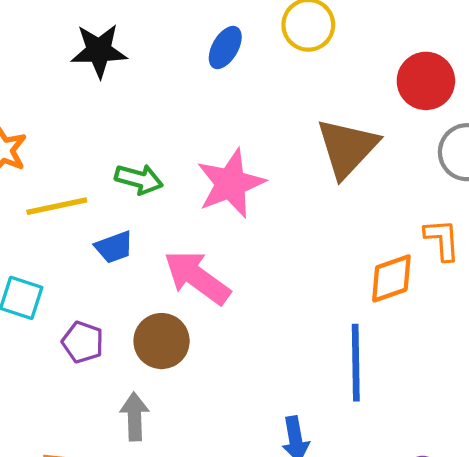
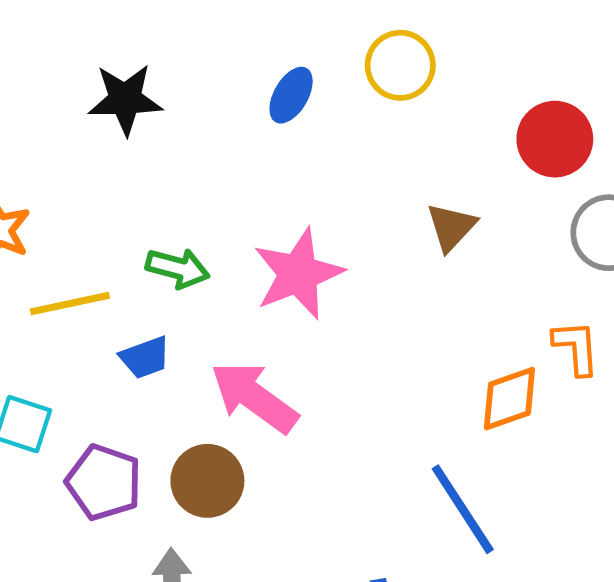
brown triangle: (347, 148) -> (451, 227), size x0.6
purple pentagon: (83, 342) -> (104, 482), size x1.4
blue line: (356, 363) -> (463, 509), turned -32

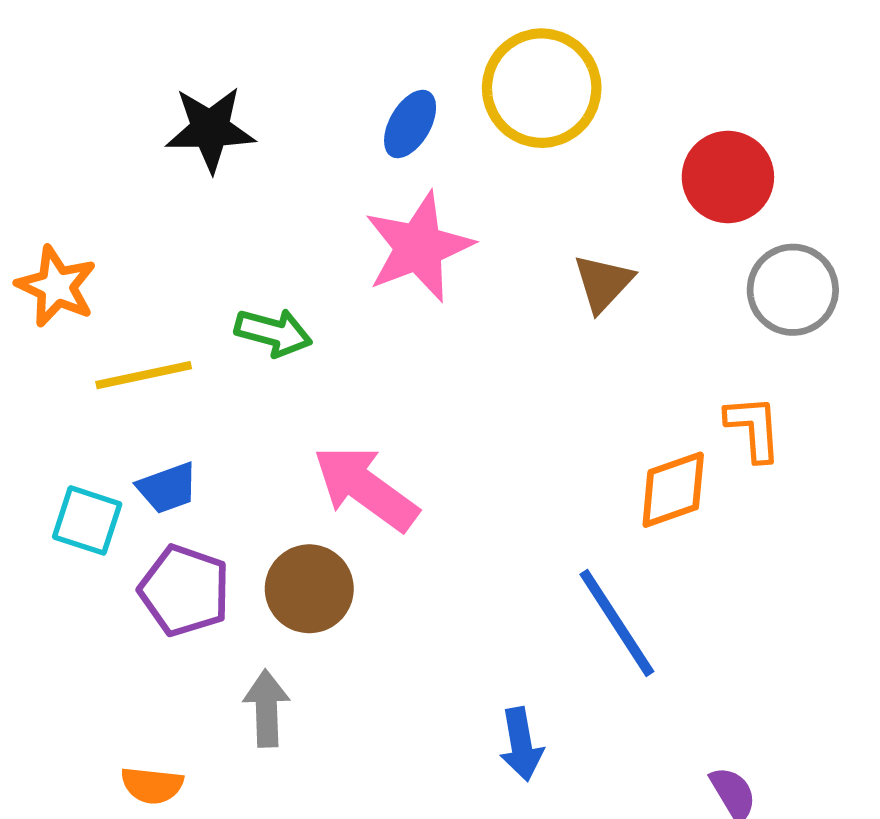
yellow circle: (400, 65) -> (542, 88), size x1.4
pink star: (298, 274) -> (419, 247), moved
blue trapezoid: (145, 357) -> (167, 488), moved

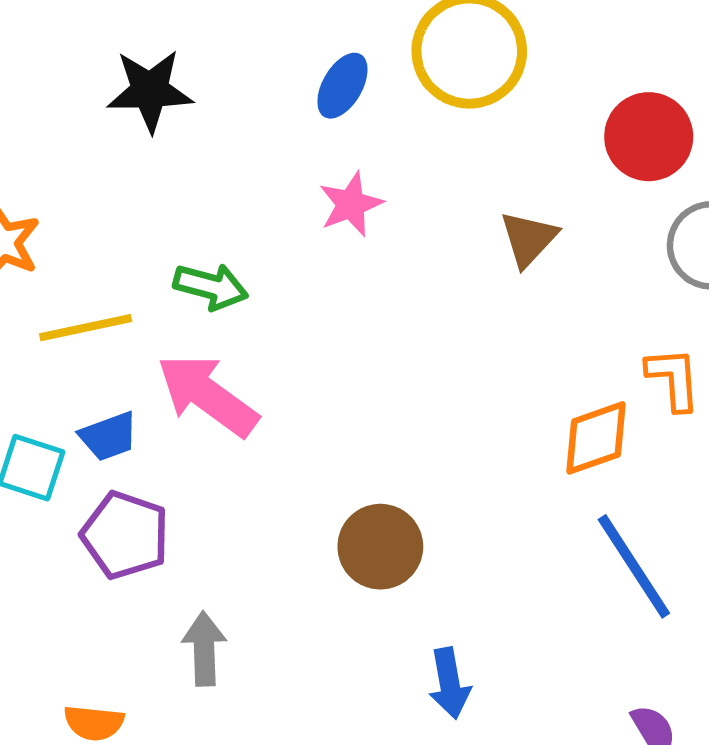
pink star: (419, 247) -> (351, 204), size x0.6
pink arrow: (366, 488) -> (207, 395), moved
brown circle: (309, 589) -> (380, 547), moved
blue line: (617, 623) -> (634, 566), moved

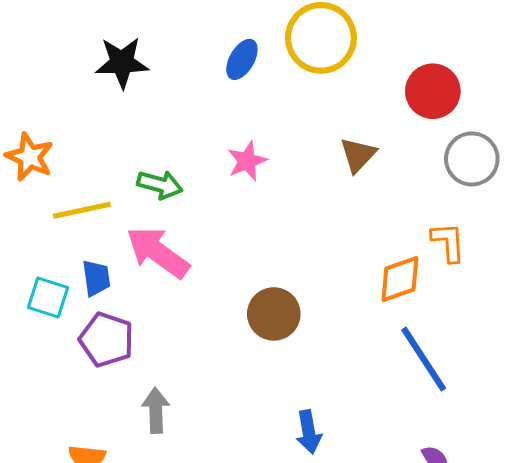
pink star: (351, 204) -> (247, 161), moved
blue trapezoid: (109, 436) -> (96, 278), turned -78
brown circle: (380, 547) -> (274, 314), moved

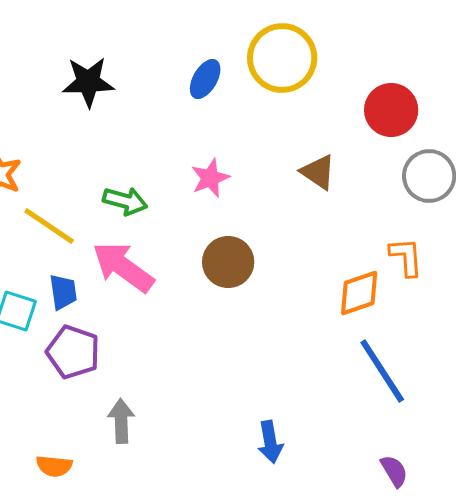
brown triangle: (358, 155) -> (318, 172), turned -39
yellow line: (82, 210) -> (49, 226), turned 46
brown circle: (274, 314) -> (228, 262), moved

